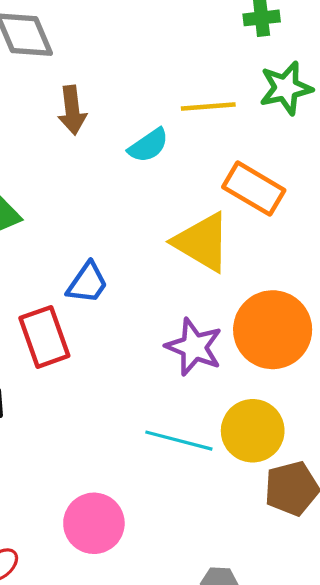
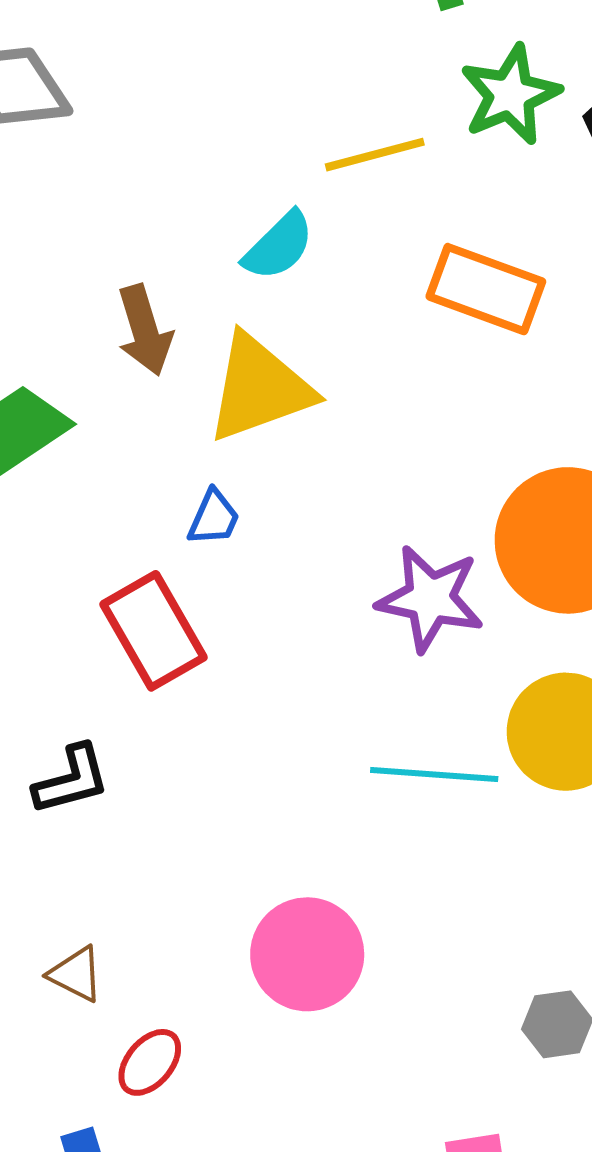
brown arrow: (72, 110) -> (145, 330), moved
yellow triangle: (202, 242) -> (259, 388), moved, turned -40
blue trapezoid: (87, 283) -> (214, 518), size x0.7

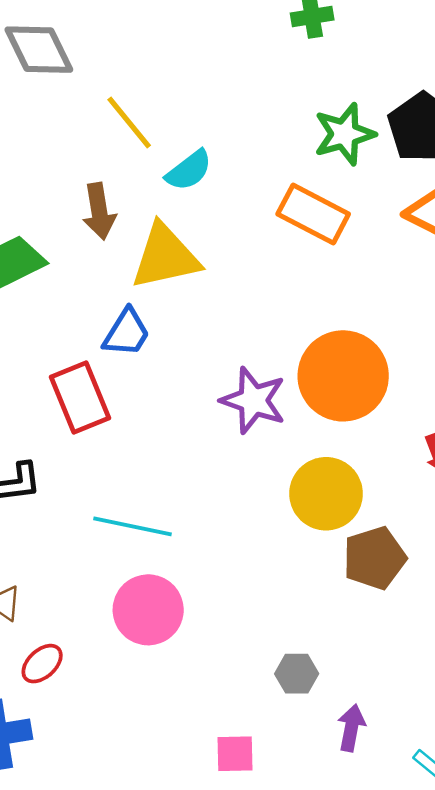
green star: (510, 95) -> (344, 134), moved
yellow line: (375, 155) -> (129, 123), moved, turned 58
blue trapezoid: (214, 518) -> (126, 333), size x1.4
cyan line: (434, 775) -> (133, 526), moved

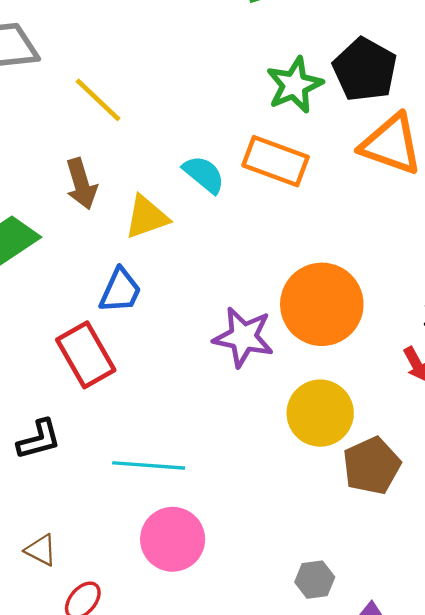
cyan semicircle: (189, 170) -> (204, 174), moved, turned -96
yellow triangle: (165, 257) -> (147, 217), size x0.7

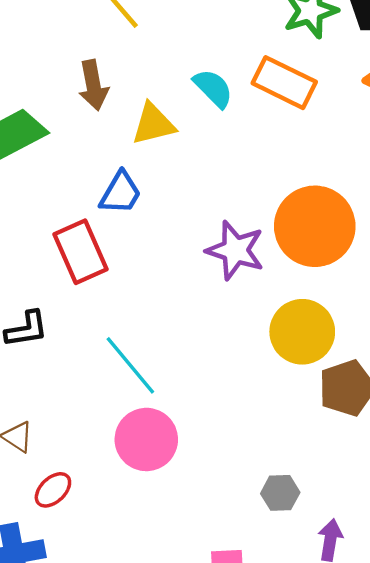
cyan line: (149, 465) -> (130, 365), turned 40

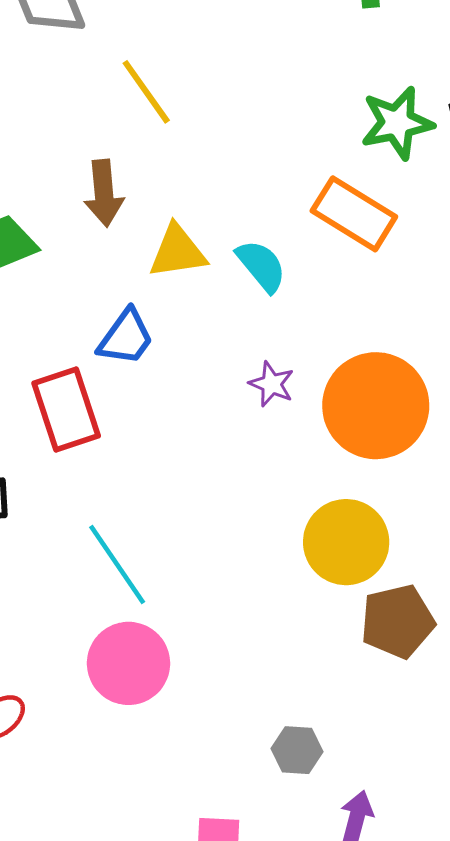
cyan semicircle: (213, 88) -> (261, 266), moved
purple star: (235, 250) -> (272, 384), moved, size x0.6

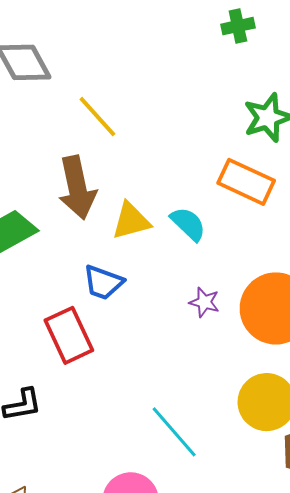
brown arrow: (104, 193) -> (77, 188), size x1.4
blue trapezoid: (126, 337) -> (103, 282), turned 81
cyan line: (117, 564) -> (174, 432), moved

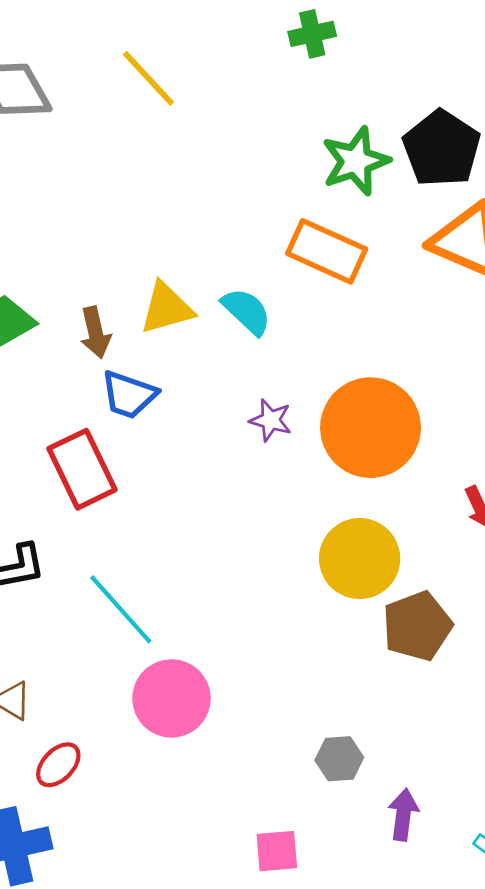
yellow line: (97, 117) -> (149, 78), moved
brown arrow: (77, 188) -> (95, 332), moved, size x0.6
cyan line: (174, 432) -> (121, 609), moved

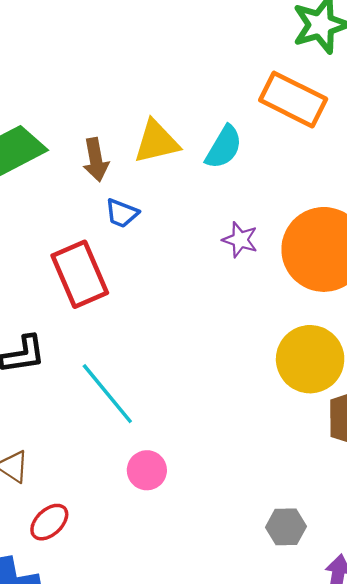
cyan semicircle: (247, 311) -> (224, 147), turned 75
blue trapezoid: (129, 395) -> (122, 213), size x0.7
pink circle: (171, 698) -> (147, 470), size x0.6

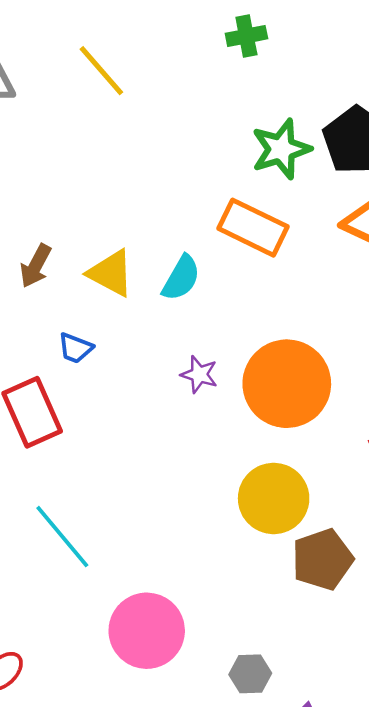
yellow triangle: (156, 142) -> (111, 273), turned 42
brown arrow: (96, 160) -> (36, 266), moved, turned 39
pink circle: (147, 470) -> (147, 631), moved, size x1.8

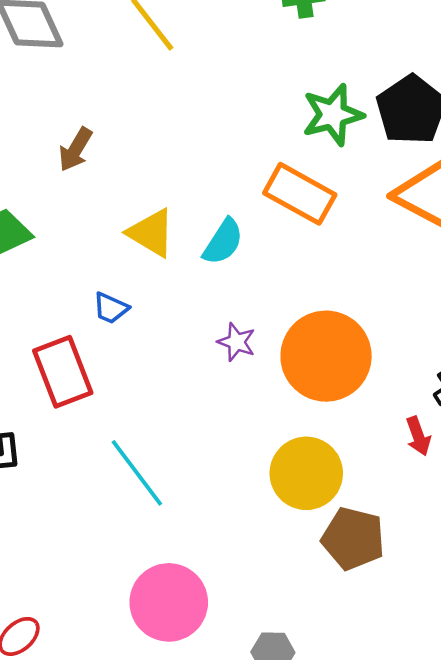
brown arrow: (36, 266) -> (75, 149), moved
cyan line: (62, 537) -> (137, 473), moved
brown pentagon: (322, 559) -> (353, 539), turned 30

